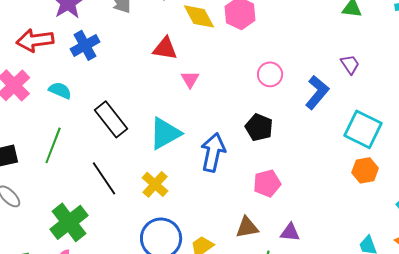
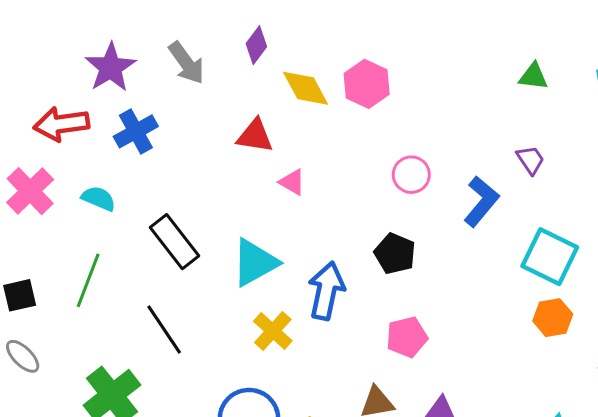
pink triangle: (190, 79) -> (292, 182), turned -30
yellow cross: (155, 184) -> (273, 331), moved

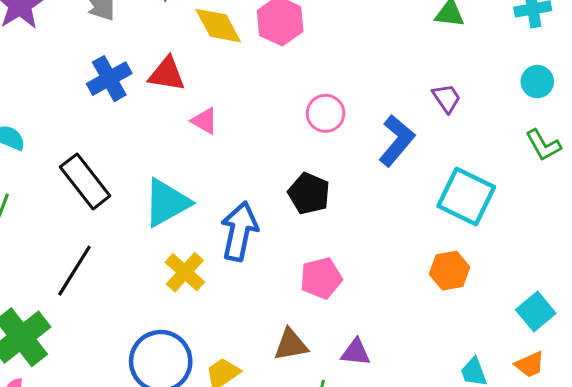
blue cross: (136, 131) -> (109, 79), moved
orange hexagon: (553, 318) -> (450, 271), moved
black line: (164, 330) -> (74, 271), turned 66

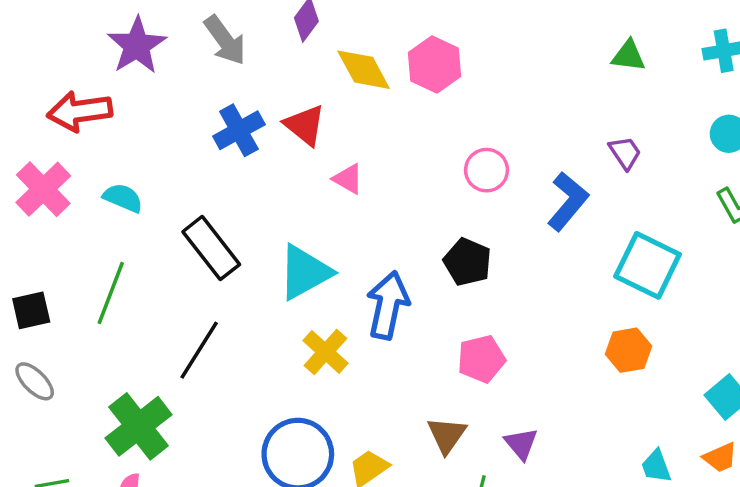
red triangle: (167, 74) -> (305, 125), turned 30
brown triangle: (291, 345) -> (447, 435), turned -45
purple triangle: (356, 352) -> (521, 444), turned 44

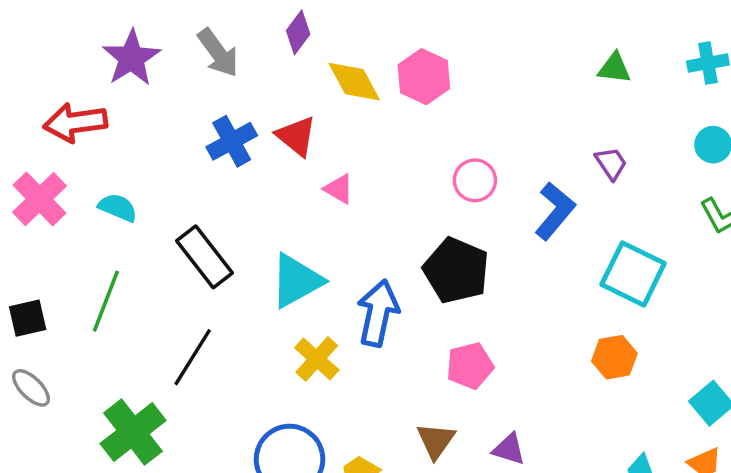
black pentagon: (467, 262) -> (456, 270), size x1.4
purple triangle: (521, 444) -> (509, 449), turned -33

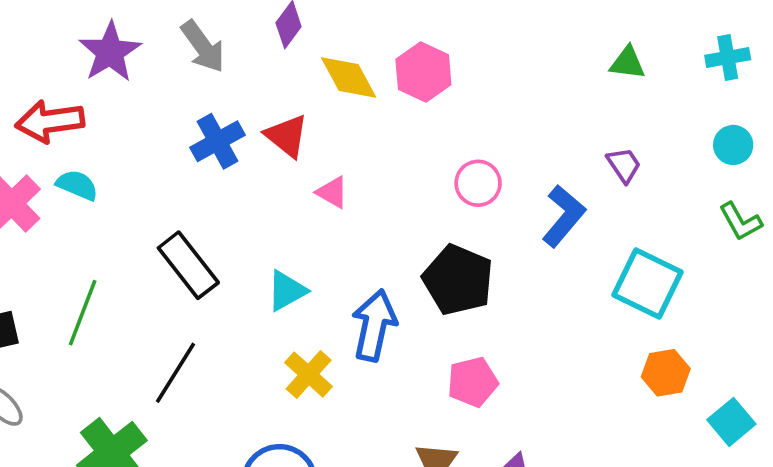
cyan semicircle: (118, 208) -> (77, 185), moved
cyan triangle: (296, 281) -> (287, 291), size x0.7
orange hexagon: (614, 357) -> (666, 373), moved

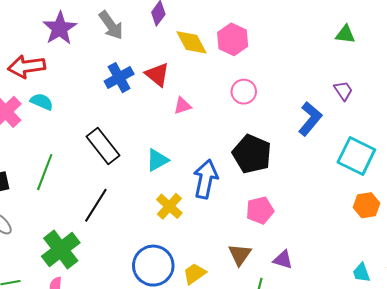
pink circle: (478, 183) -> (244, 92), moved
pink triangle: (332, 192) -> (182, 106), turned -48

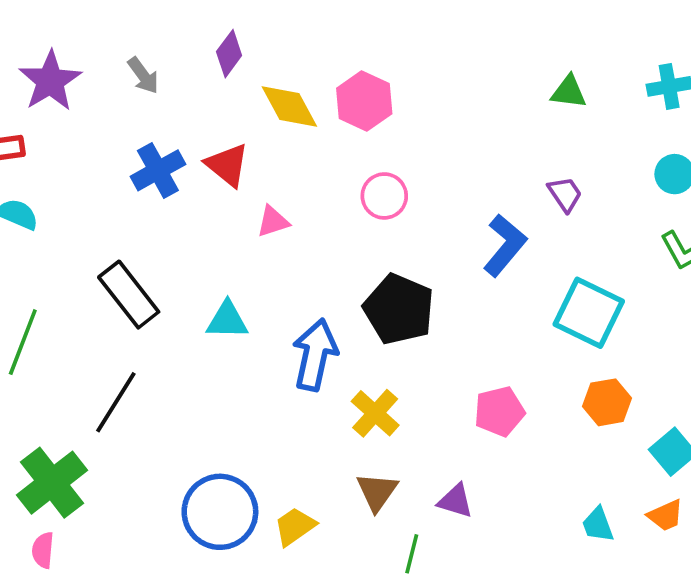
gray arrow: (111, 25) -> (143, 75), size x0.7
cyan triangle: (157, 160) -> (227, 320), turned 30
yellow cross: (169, 206) -> (375, 413), moved
pink pentagon: (260, 210) -> (499, 411), moved

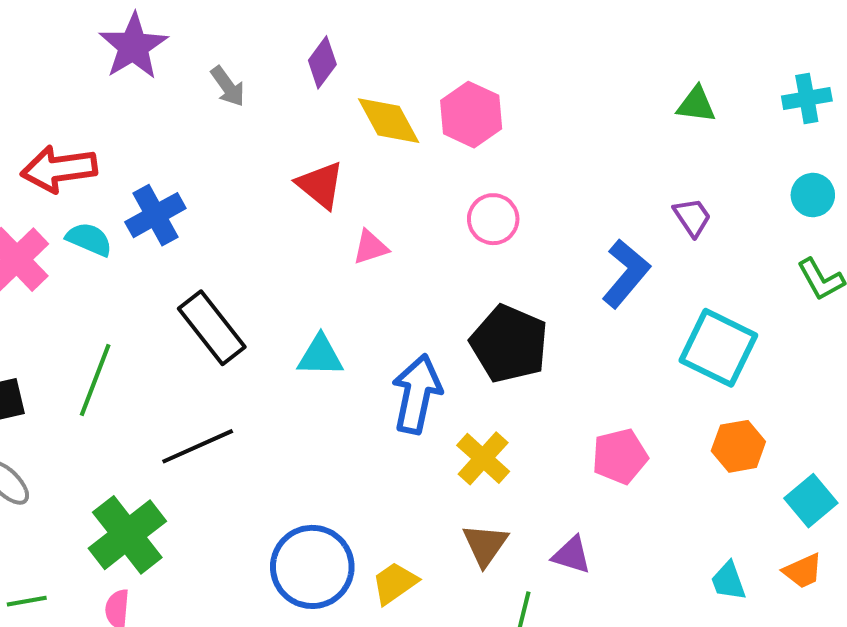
purple star: (50, 81) -> (133, 46), moved
blue cross: (158, 170) -> (155, 215), moved
black line: (116, 402) -> (198, 446), turned 34

